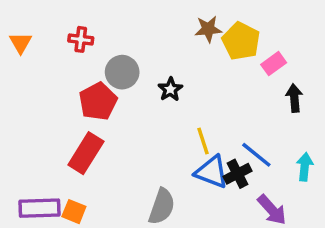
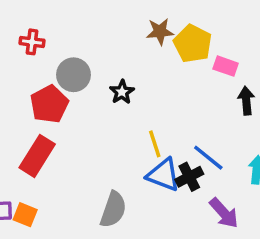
pink rectangle: (274, 64) -> (226, 66), turned 55

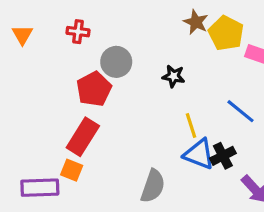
brown star: (160, 32) -> (196, 22), turned 30
black star: (122, 92) -> (174, 76), moved, turned -30
blue line: (208, 158) -> (240, 111), moved
orange square: (25, 215) -> (72, 170), moved

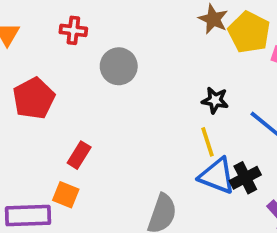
black star: (174, 76) -> (215, 100), moved
red pentagon: (94, 89) -> (34, 98), moved
red rectangle: (83, 137) -> (79, 155), size x0.6

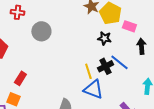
black star: (215, 100) -> (104, 38), moved
black cross: (245, 178) -> (105, 66), moved

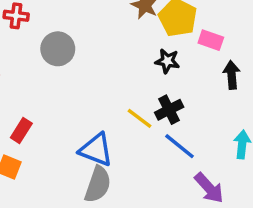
blue line: (119, 62) -> (179, 146), moved
yellow line: (88, 71) -> (139, 118), turned -35
blue triangle: (93, 89) -> (96, 150), moved

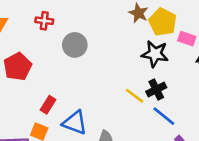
black star: (167, 61) -> (155, 54), size x1.5
blue triangle: (96, 150) -> (75, 123), moved

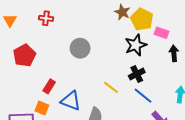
gray circle: (75, 45) -> (80, 48), moved
black star: (155, 54) -> (136, 45), turned -30
yellow line: (135, 96) -> (111, 87), moved

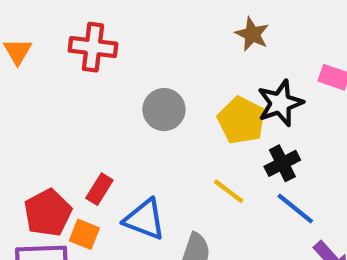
red cross: (46, 18) -> (93, 47), size x1.5
yellow pentagon: (142, 19) -> (241, 120), moved
red pentagon: (24, 55) -> (48, 213), moved

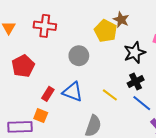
yellow pentagon: (241, 120) -> (106, 31), moved
red pentagon: (48, 213) -> (23, 66), moved
blue triangle: (145, 219) -> (73, 92), moved

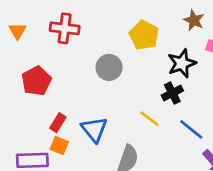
brown star: (121, 20) -> (194, 20), moved
black cross: (136, 82) -> (172, 93), moved
blue triangle: (73, 92) -> (94, 129), moved, turned 30
red rectangle: (48, 94) -> (58, 123), moved

